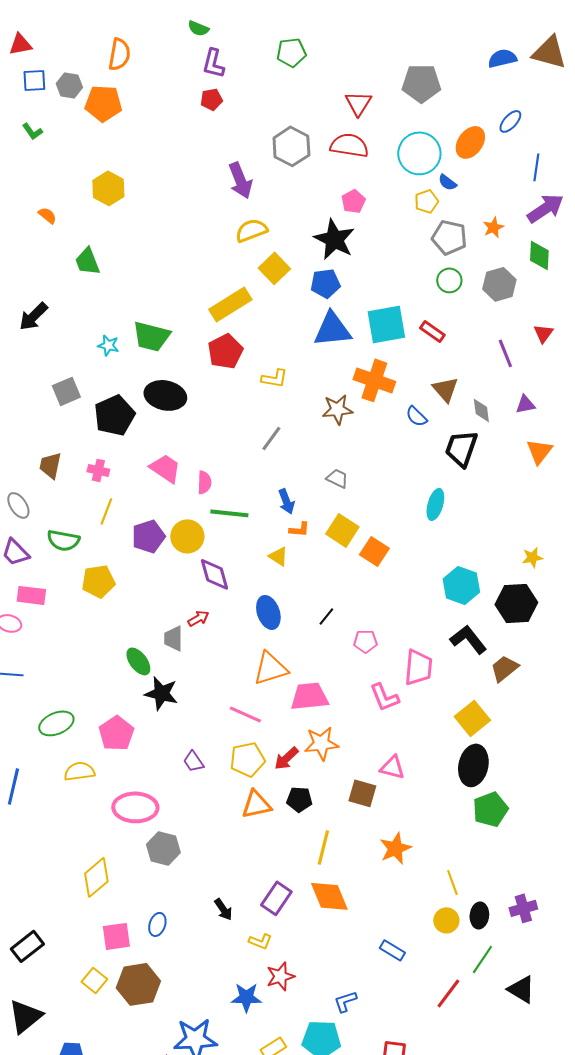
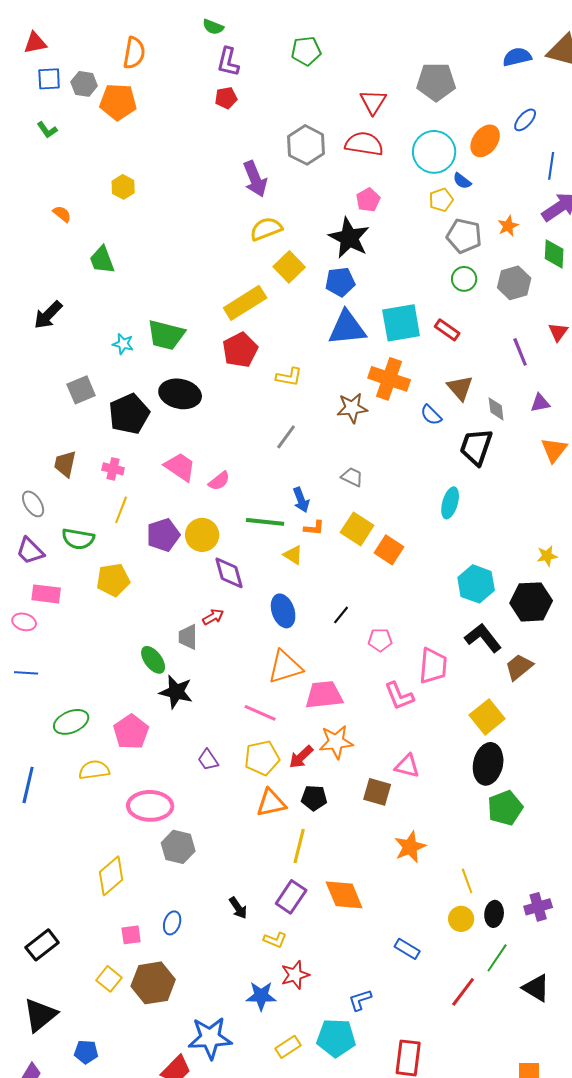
yellow hexagon: (108, 188) -> (123, 187), size x0.7
pink semicircle: (204, 482) -> (219, 481), turned 50
green line: (229, 513) -> (265, 522), moved
yellow line: (323, 847) -> (299, 846), moved
pink square: (116, 936) -> (131, 935), size x0.7

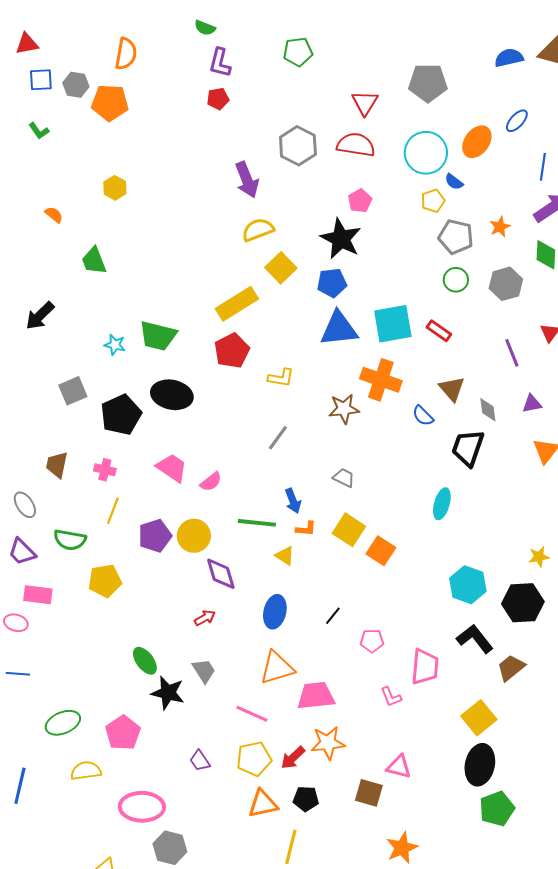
blue ellipse: (283, 611) -> (275, 612), turned 32
gray trapezoid: (188, 637) -> (204, 671), moved, turned 148
pink L-shape: (399, 696) -> (391, 697), size x0.7

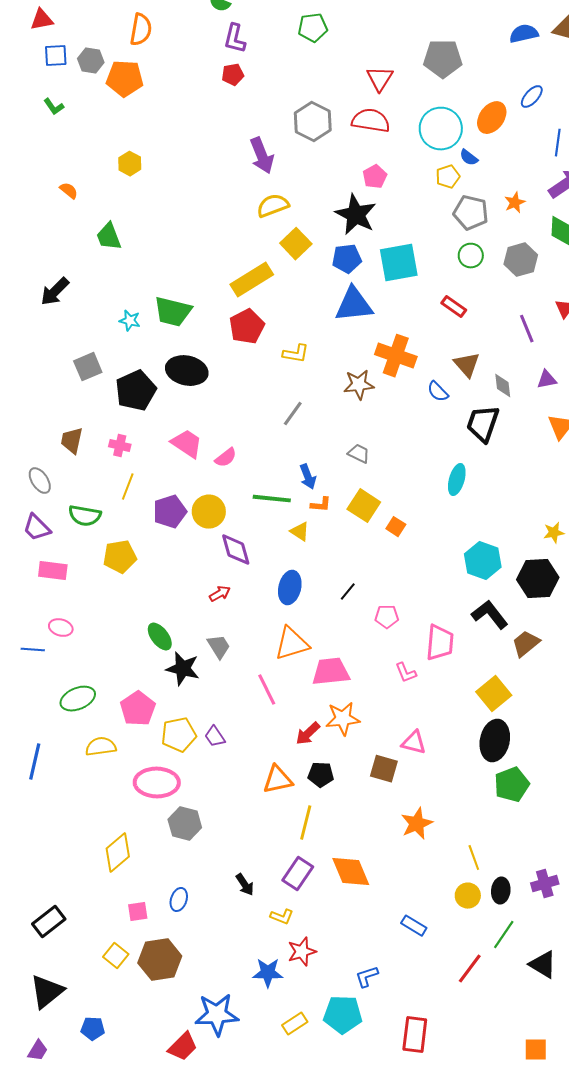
cyan square: (393, 324) -> (399, 263), moved
orange square: (381, 551) -> (396, 527), size x0.7
pink ellipse: (16, 623) -> (61, 628), moved
pink line: (252, 714) -> (267, 690), turned 40
yellow pentagon: (254, 759) -> (179, 735), moved

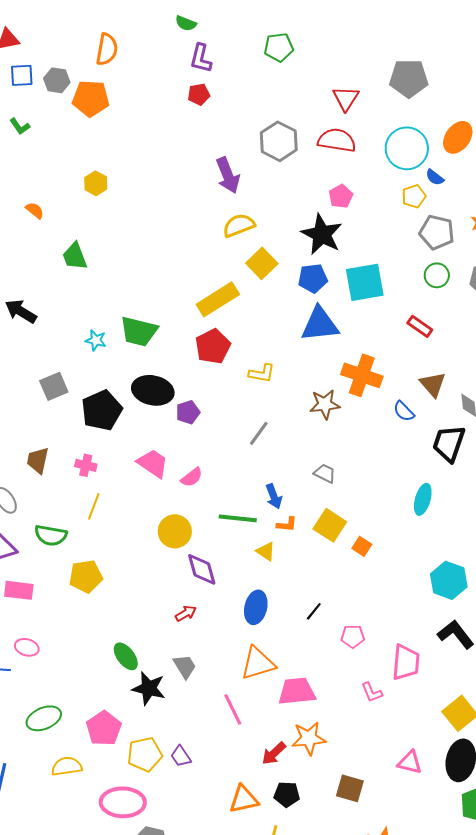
black arrow: (55, 292) -> (21, 311), turned 76
purple pentagon: (170, 512) -> (188, 412), moved, size x0.7
pink triangle: (414, 743) -> (410, 762), moved

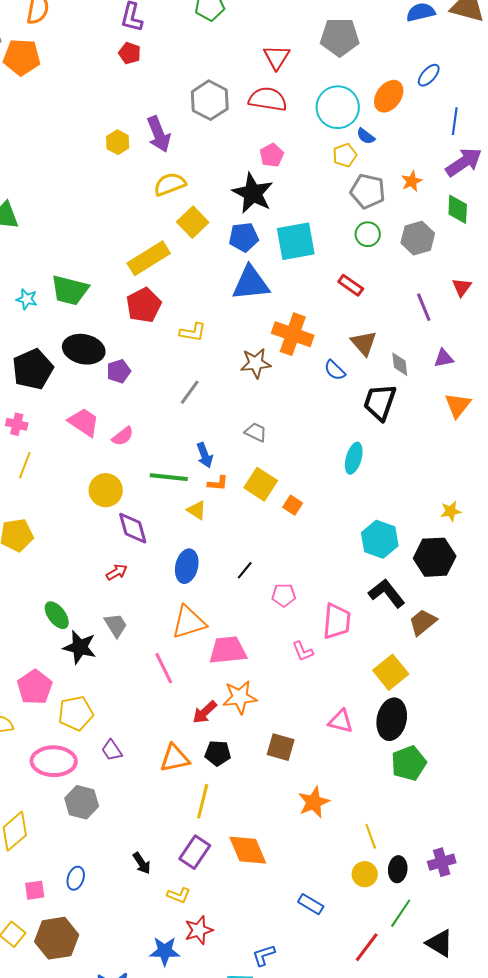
red pentagon: (199, 94) -> (130, 53), turned 30
yellow hexagon: (96, 183) -> (118, 142), moved
purple trapezoid: (181, 756) -> (112, 750), moved

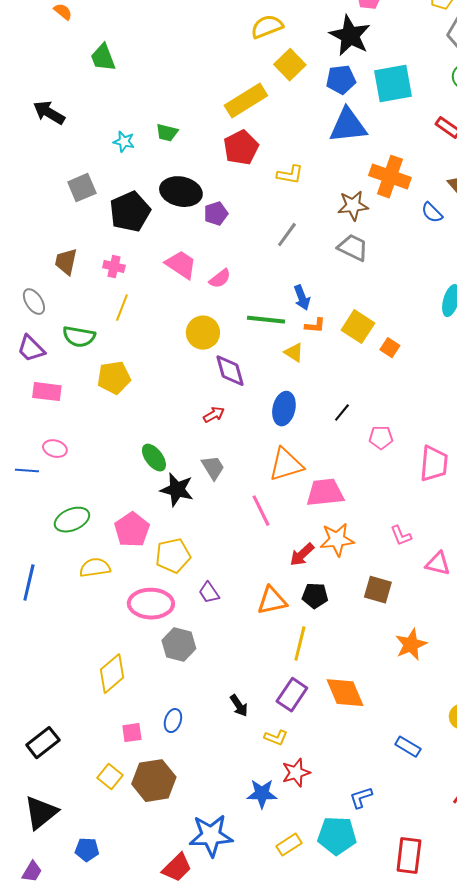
green trapezoid: (70, 290) -> (167, 133), size x0.6
gray trapezoid: (256, 432) -> (353, 248), moved, size x1.4
pink L-shape: (303, 651) -> (401, 536), moved

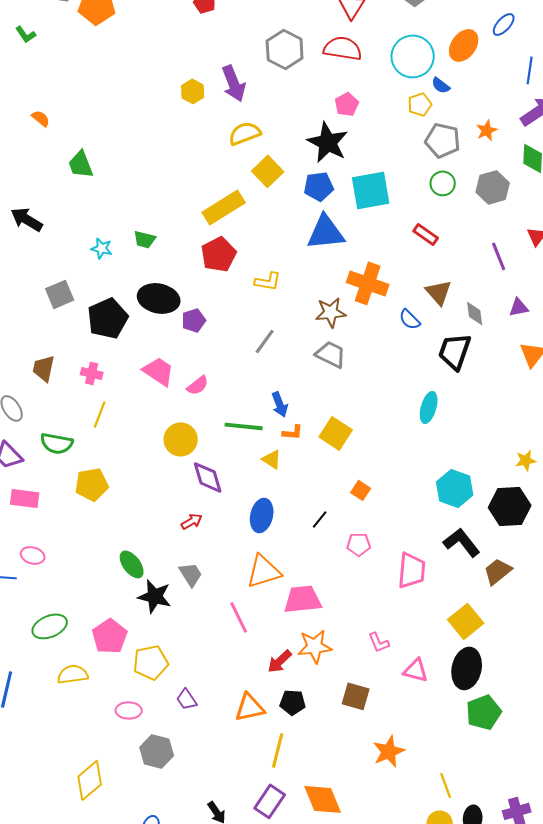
orange square: (390, 348) -> (361, 490), moved
pink ellipse: (151, 604) -> (129, 710), size x0.6

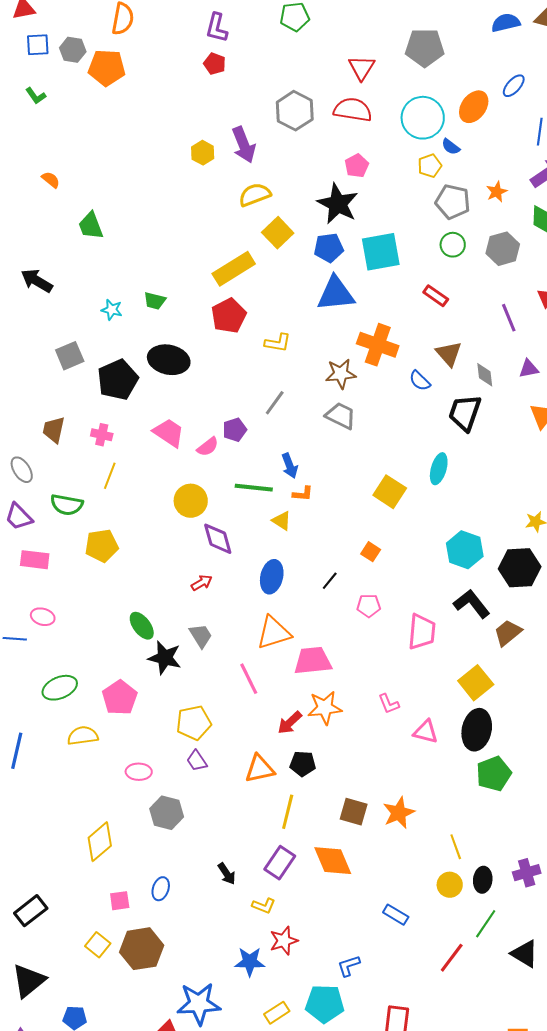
purple pentagon: (194, 320) -> (235, 430), moved
yellow square: (336, 433) -> (390, 492), moved
yellow pentagon: (151, 662) -> (194, 723), moved
brown square: (356, 696) -> (354, 812), moved

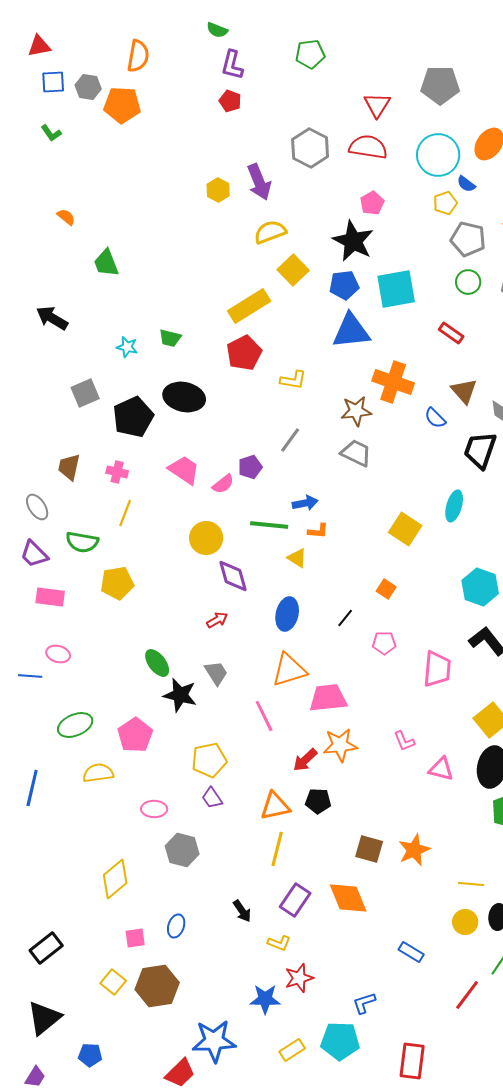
blue arrow: (290, 466) -> (305, 503), turned -80
yellow line: (288, 812) -> (277, 849), moved
yellow line: (456, 847) -> (471, 884), turned -65

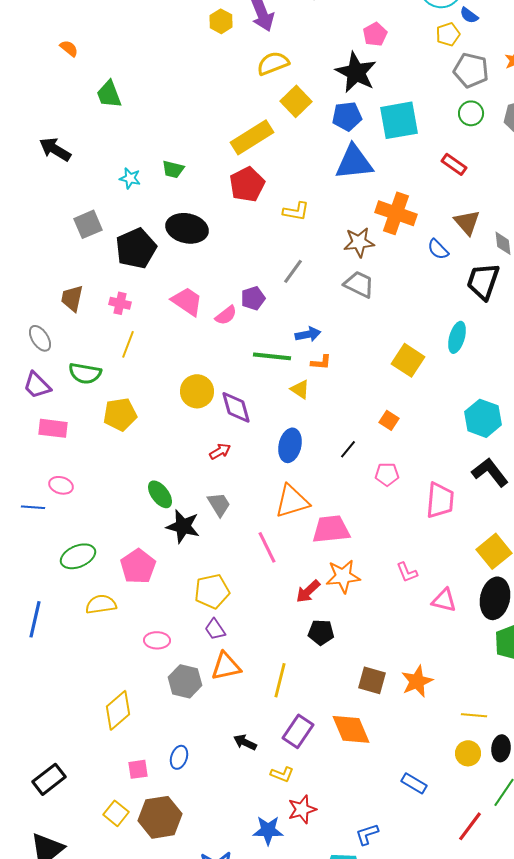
yellow circle: (206, 538) -> (197, 391), moved
orange triangle: (275, 806) -> (226, 666), moved
black arrow: (242, 911) -> (245, 742), turned 150

